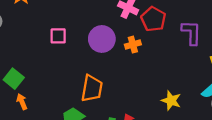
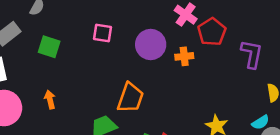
green square: (14, 79) -> (49, 47), moved, turned -30

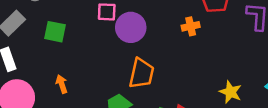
purple circle: (151, 44) -> (131, 27), moved

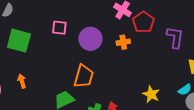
purple circle: (131, 27) -> (90, 39), moved
green square: (55, 32) -> (19, 41), size x1.4

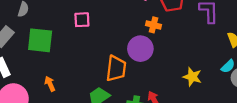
purple circle: (90, 39) -> (140, 49), moved
orange cross: (123, 42) -> (153, 25), turned 32

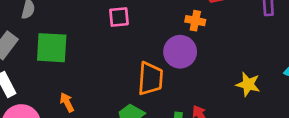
pink square: (82, 20) -> (119, 17), moved

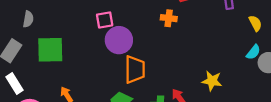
purple circle: (180, 52) -> (119, 40), moved
yellow star: (248, 84) -> (212, 81), moved

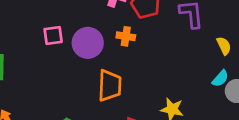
purple circle: (119, 40) -> (88, 43), moved
orange trapezoid: (135, 69) -> (110, 86), moved

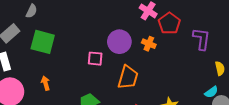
pink square: (53, 36) -> (95, 59), moved

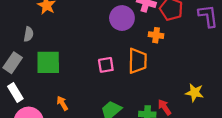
purple circle: (119, 42) -> (122, 18), moved
orange trapezoid: (128, 77) -> (138, 61), moved

